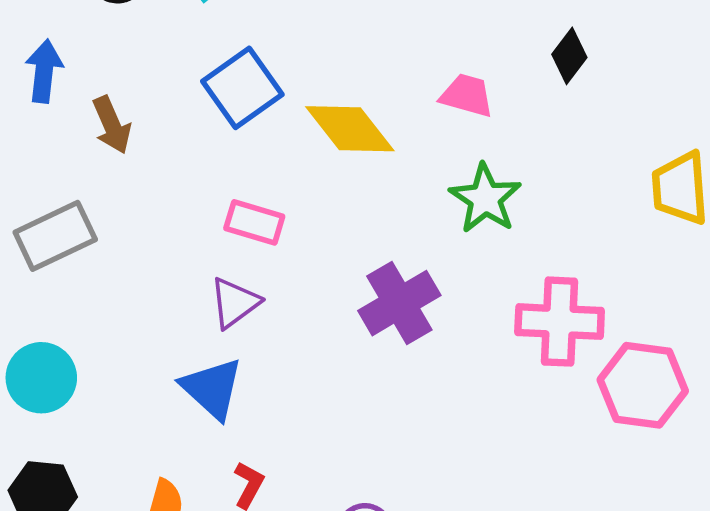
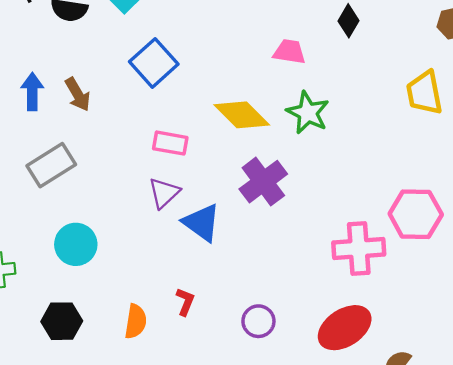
blue arrow: (44, 71) -> (32, 92), moved
yellow diamond: (350, 129) -> (242, 115), moved
pink cross: (560, 322) -> (359, 249), moved
cyan circle: (41, 378) -> (76, 244), moved
blue triangle: (212, 388) -> (202, 223), moved

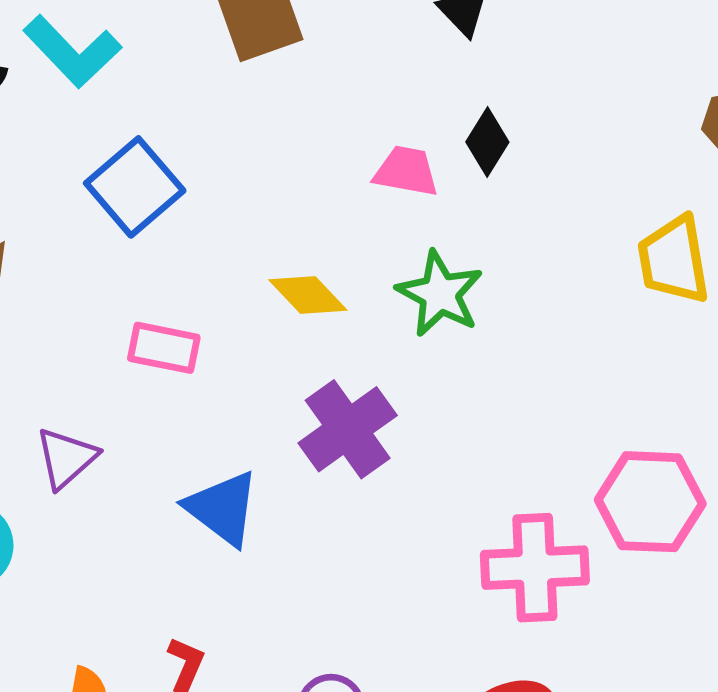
black diamond: (349, 21) -> (487, 142), moved
yellow diamond: (242, 115) -> (308, 295), size x0.7
purple triangle: (164, 193) -> (66, 458), moved

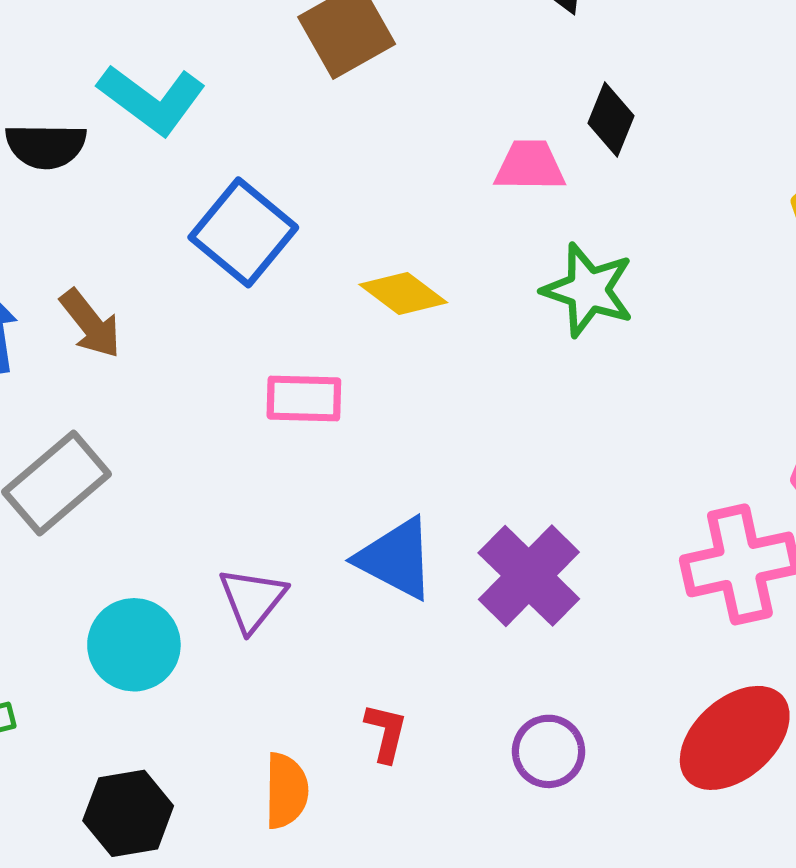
yellow diamond: (308, 295) -> (403, 293), moved
purple cross: (348, 429) -> (529, 576), moved
purple triangle: (66, 458) -> (252, 599), moved

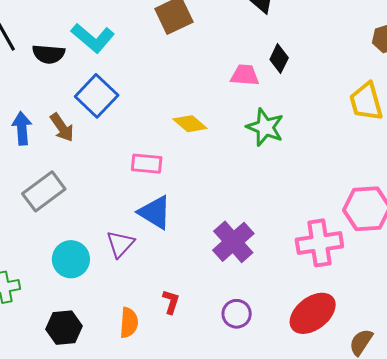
blue square: (243, 232) -> (97, 96), moved
blue triangle: (396, 559) -> (155, 212), moved

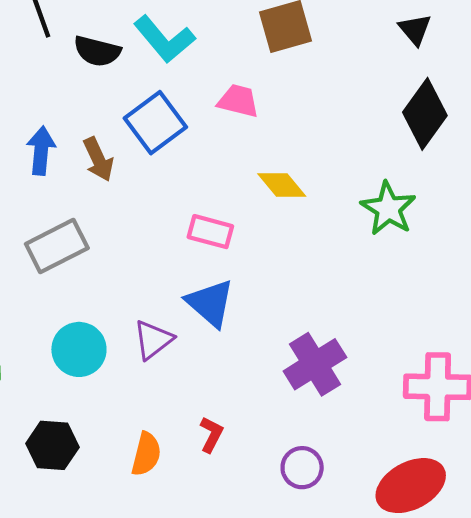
black diamond: (279, 59) -> (425, 114), size x1.6
pink trapezoid: (245, 75) -> (238, 101), moved

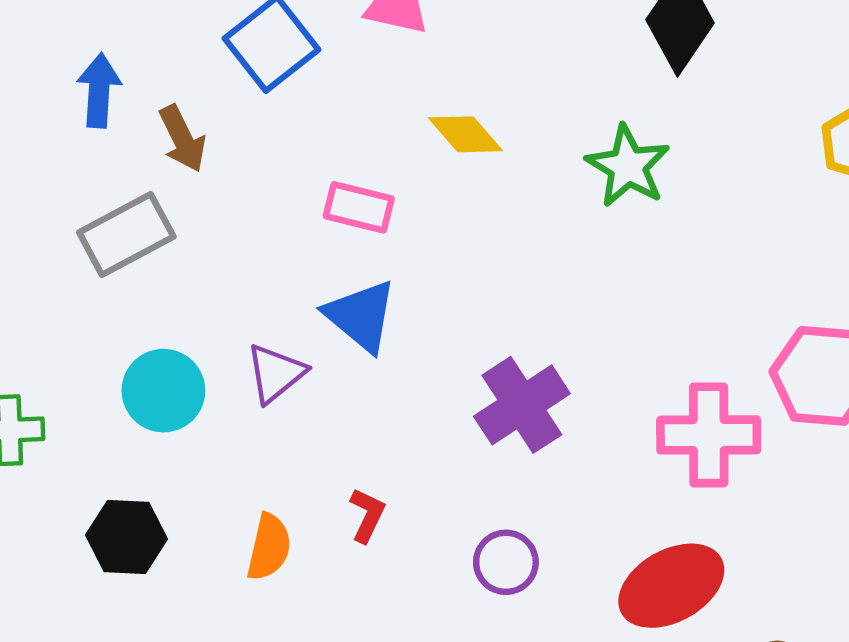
brown arrow: (98, 159) -> (182, 139), moved

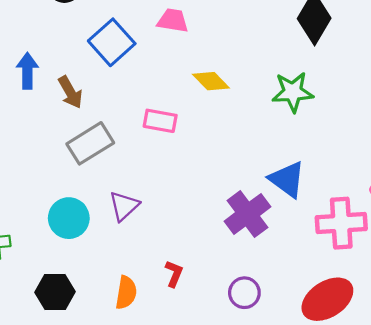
green star: (628, 166) -> (293, 92), turned -30
gray rectangle: (126, 234) -> (90, 143), moved
blue triangle: (361, 316) -> (287, 179), moved

